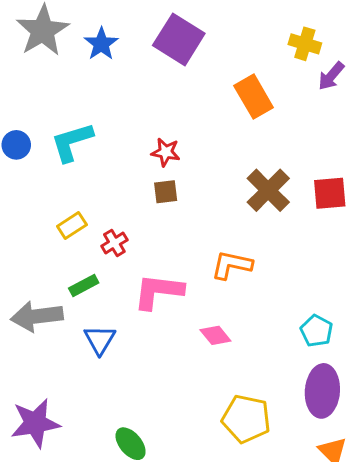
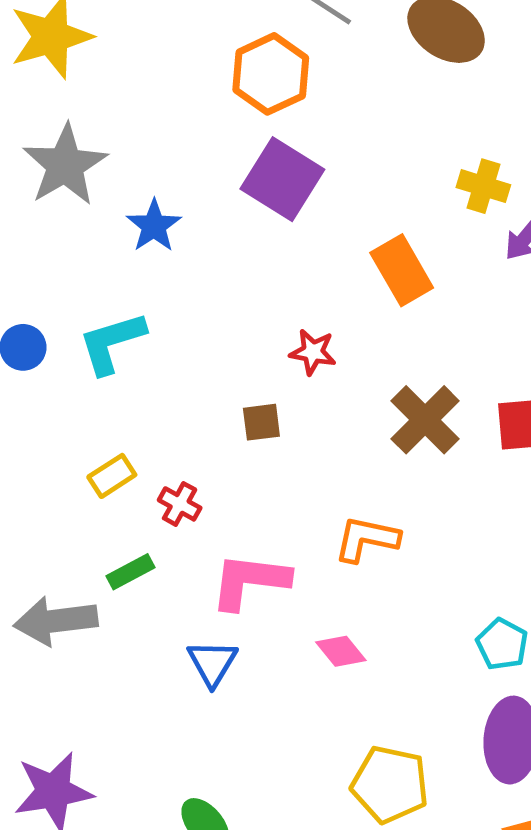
blue star: (101, 44) -> (154, 226), moved
red star: (166, 152) -> (313, 352), moved
red cross: (114, 243) -> (180, 504), turned -30
blue triangle: (100, 340) -> (212, 663), moved

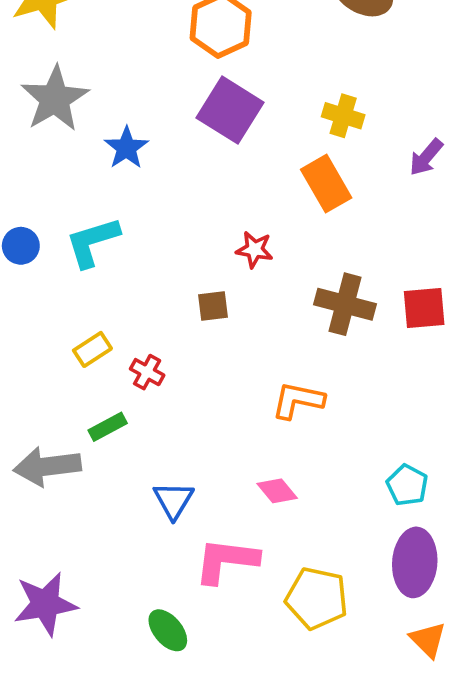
yellow cross: (483, 186) -> (343, 116), moved
brown cross: (425, 420) -> (345, 304), turned -30
pink L-shape: (250, 581) -> (226, 561), moved

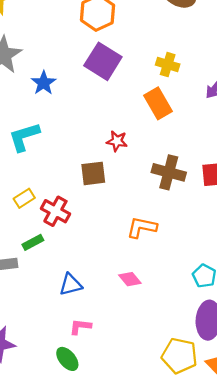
brown square: (213, 306) -> (93, 173), size x1.4
red cross: (147, 372) -> (55, 211), size x1.5
blue triangle: (173, 500) -> (71, 285), turned 45
pink L-shape: (226, 561) -> (80, 327), moved, size x0.6
yellow pentagon: (317, 598) -> (179, 356), moved

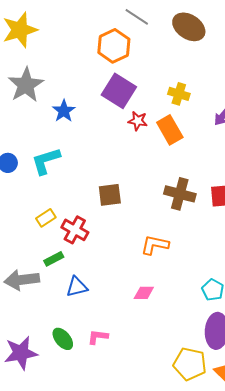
red star: (117, 141) -> (138, 121), moved
pink diamond: (130, 279) -> (144, 293), turned -50
blue triangle: (71, 285) -> (77, 287), moved
green ellipse: (67, 359) -> (63, 339), moved

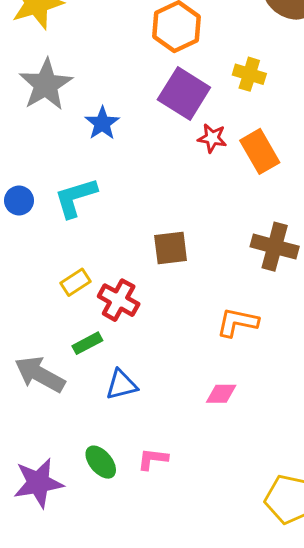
yellow cross: (179, 94) -> (249, 74), moved
gray arrow: (22, 280) -> (40, 374), turned 36

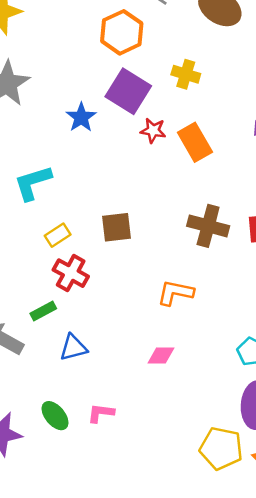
blue star: (102, 123) -> (81, 117), moved
yellow rectangle: (75, 282) -> (58, 235), moved

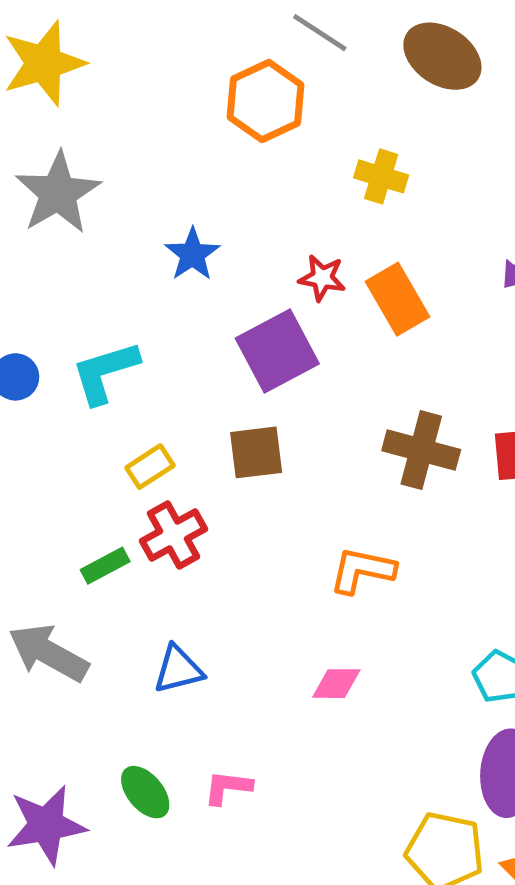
purple square: (128, 91) -> (277, 351), moved, turned 30
red cross: (71, 273) -> (174, 535), turned 32
green rectangle: (43, 311) -> (105, 566), moved

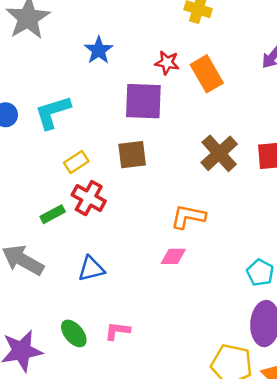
purple square: (277, 351) -> (143, 101), turned 30
brown cross: (421, 450) -> (219, 153), turned 33
red cross: (174, 535) -> (89, 198), turned -32
pink diamond: (336, 684) -> (173, 256), moved

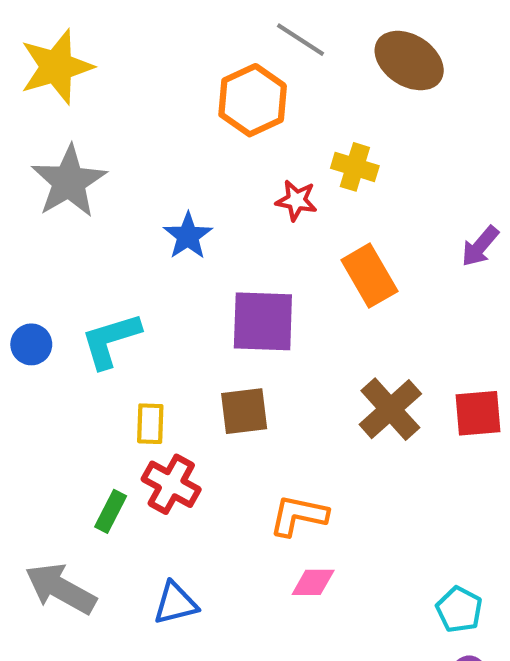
red star: (167, 63) -> (296, 200), moved
yellow rectangle: (76, 162) -> (150, 424), turned -55
green rectangle: (53, 214) -> (111, 511), turned -35
orange L-shape: (188, 217) -> (298, 516), moved

